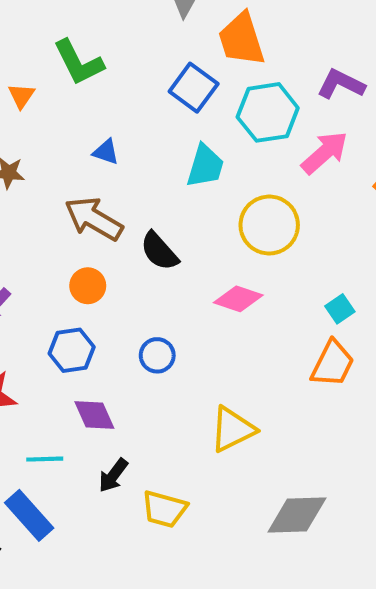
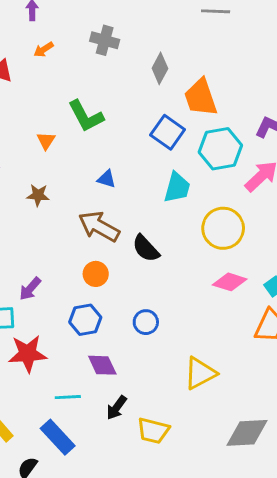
pink diamond: (238, 299) -> (230, 282), moved

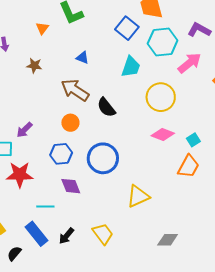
blue circle: (146, 322) -> (103, 158), size x1.8
black arrow: (117, 408) -> (66, 236), moved
yellow trapezoid: (153, 431) -> (103, 234), turned -145
gray diamond: (247, 433) -> (168, 240), size x0.7

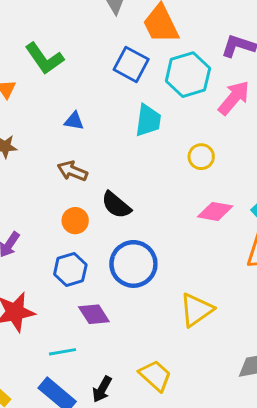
brown arrow: (75, 90) -> (72, 171), size x0.7
yellow circle: (161, 97) -> (201, 157), size x0.6
black semicircle: (106, 107) -> (116, 205), moved

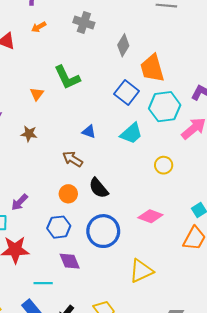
cyan trapezoid: (148, 120) -> (131, 133), turned 30
blue triangle: (74, 121) -> (89, 132), moved
pink diamond: (215, 211) -> (150, 216), moved

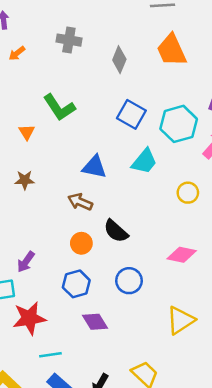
orange trapezoid: (152, 68) -> (172, 50), moved
blue triangle: (89, 132) -> (94, 167), size x1.5
blue circle: (103, 231) -> (129, 281), size x0.7
cyan line: (43, 283) -> (50, 355), moved

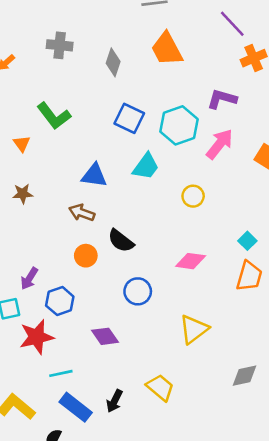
blue hexagon: (76, 284) -> (60, 301), moved

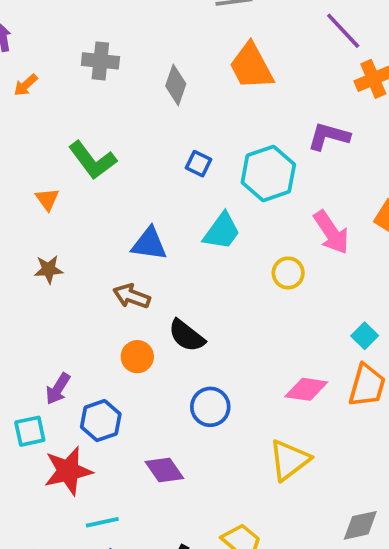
blue square: (129, 118) -> (199, 164), size x0.6
pink arrow: (220, 144) -> (331, 232), moved, turned 108
pink diamond: (191, 261) -> (306, 389), moved

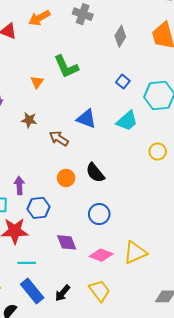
orange arrow: (26, 85) -> (39, 18), size x1.5
brown arrow: (132, 296) -> (59, 138), moved
purple arrow: (58, 389) -> (19, 185), turned 132
pink diamond: (306, 389) -> (101, 255), moved

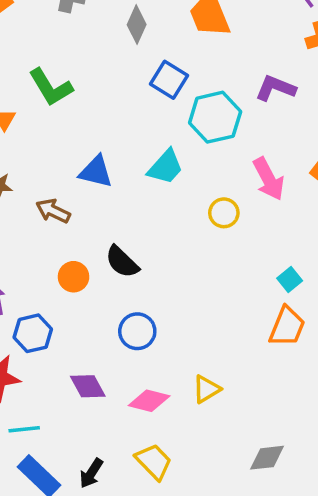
blue square: (123, 82) -> (169, 80), moved, size x1.5
yellow triangle: (135, 252) -> (206, 389), size x0.7

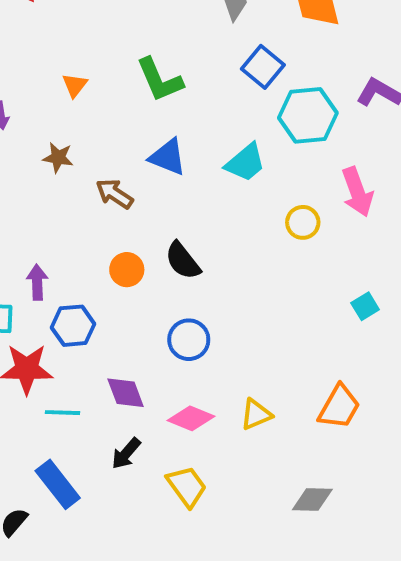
green L-shape: (51, 87) -> (160, 80), moved
orange trapezoid: (287, 327) -> (339, 407), moved
cyan line: (24, 429) -> (63, 413), moved
black arrow: (91, 473) -> (126, 453), moved

